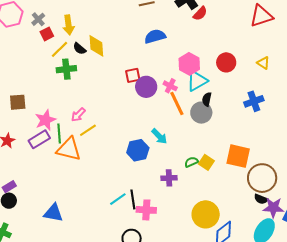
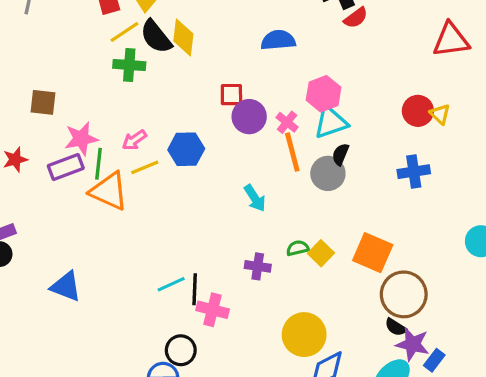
black semicircle: (80, 49) -> (156, 37), size x1.6
red circle: (226, 62) -> (418, 111), moved
blue hexagon: (138, 150) -> (186, 149), moved

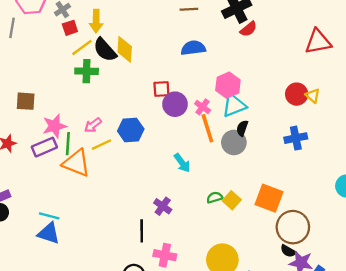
purple cross: (258, 266) -> (163, 206), moved, turned 30
cyan line: (171, 284) -> (49, 216), moved, turned 42
pink cross: (213, 310) -> (165, 255), moved

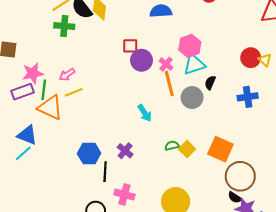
black semicircle: (242, 128) -> (210, 83), moved
blue hexagon: (131, 130) -> (89, 153), moved
cyan line: (49, 216) -> (23, 153), turned -60
blue triangle: (49, 233) -> (27, 135), moved

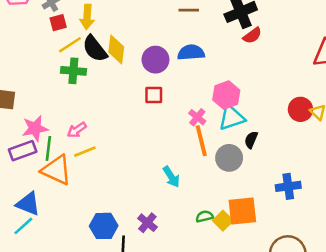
purple circle: (141, 60) -> (155, 60), moved
blue cross: (248, 97) -> (288, 186), moved
orange square: (220, 149) -> (242, 211), moved, turned -30

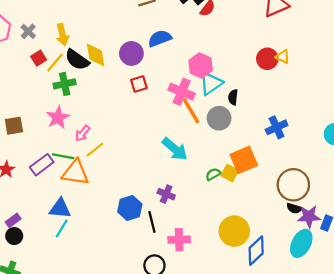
red square: (58, 23) -> (39, 58), moved
pink cross: (197, 117) -> (182, 92), size x1.6
pink star: (35, 128) -> (58, 117), moved
green line: (48, 148) -> (63, 156), turned -70
cyan arrow: (171, 177) -> (175, 149), size x1.4

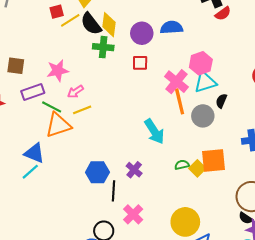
green cross: (65, 84) -> (103, 47), moved
purple rectangle: (42, 165) -> (33, 92), moved
orange triangle: (75, 173) -> (58, 125), turned -44
pink cross: (179, 240) -> (133, 214), turned 30

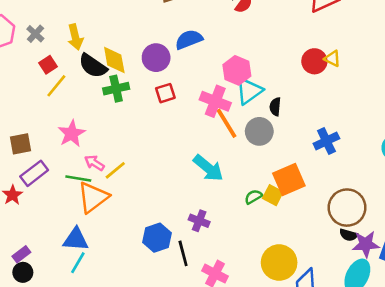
yellow line: (70, 20) -> (56, 86), moved
purple rectangle: (33, 92) -> (34, 173), moved
pink arrow: (76, 92) -> (94, 163), moved, turned 84

